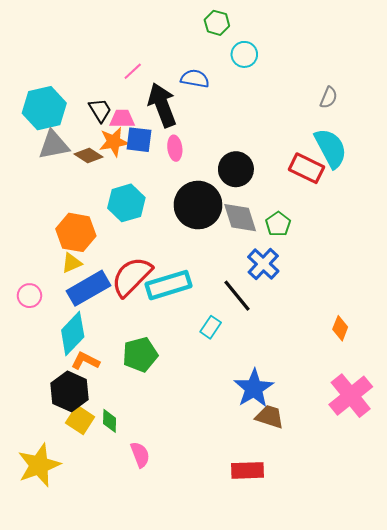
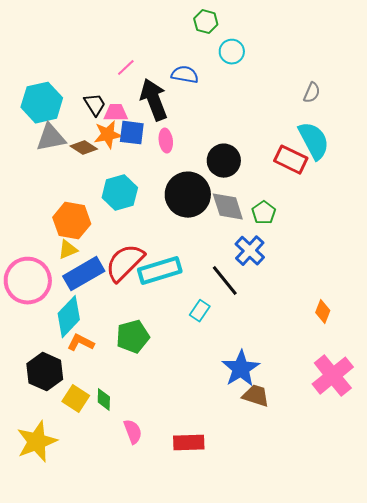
pink circle: (29, 296) -> (28, 281), size x2.0
black hexagon: (70, 391) -> (45, 372), moved
red rectangle: (247, 470) -> (189, 443), moved

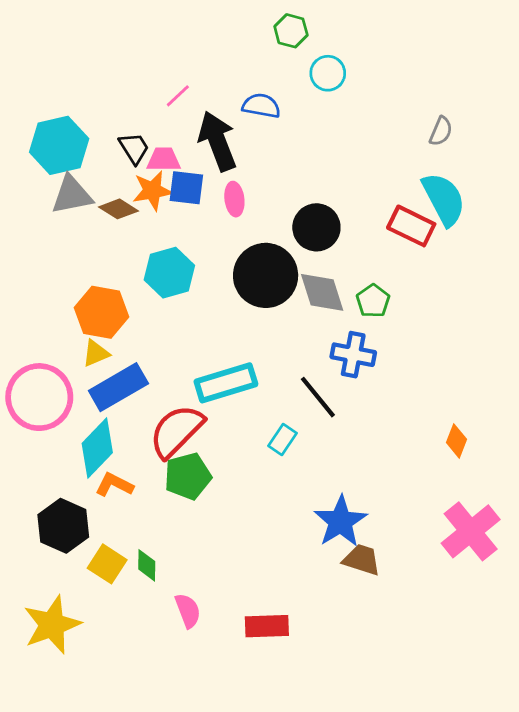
blue cross: (250, 251) -> (353, 355), turned -32
red semicircle: (125, 263) -> (176, 431), moved

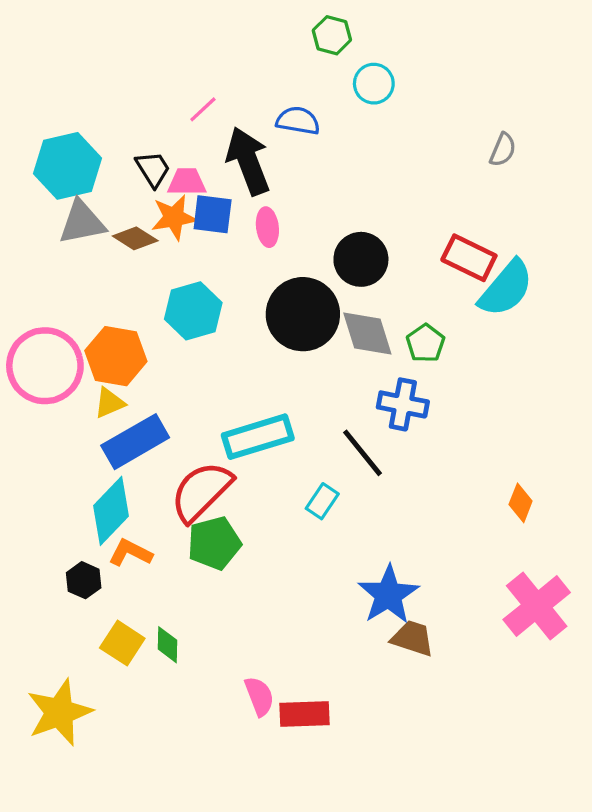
cyan semicircle: (444, 199) -> (506, 288), moved, turned 68
pink circle: (39, 397) -> (45, 366), moved
black hexagon: (63, 526) -> (84, 580), moved, size x0.6
pink semicircle: (188, 611) -> (259, 696), moved

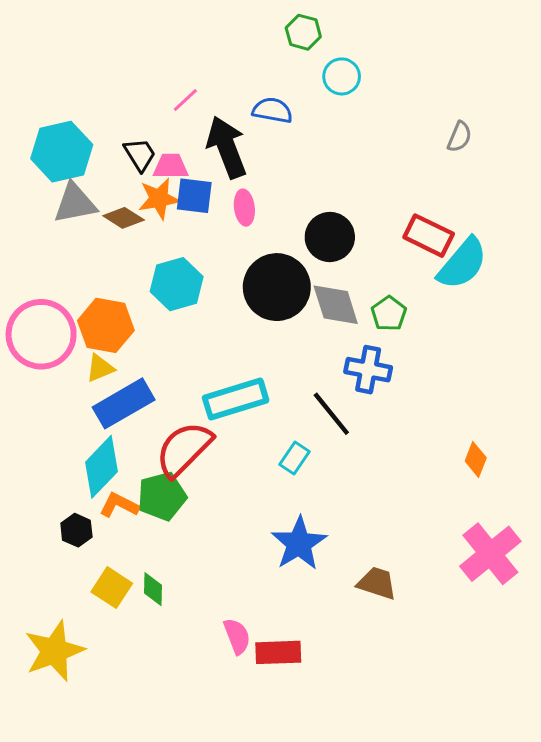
green pentagon: (214, 543) -> (162, 496), moved
blue star: (388, 595) -> (299, 543), moved

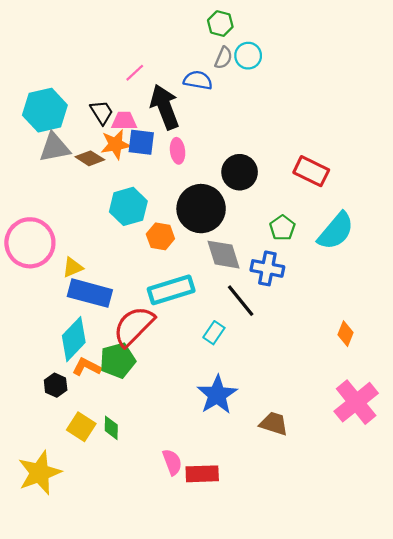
gray semicircle: (459, 137) -> (224, 58), moved
cyan semicircle: (462, 264) -> (336, 231), moved
gray diamond: (336, 305) -> (224, 255), moved
orange hexagon: (106, 325) -> (160, 236), moved, size x0.7
blue rectangle: (124, 403) -> (90, 293), turned 45

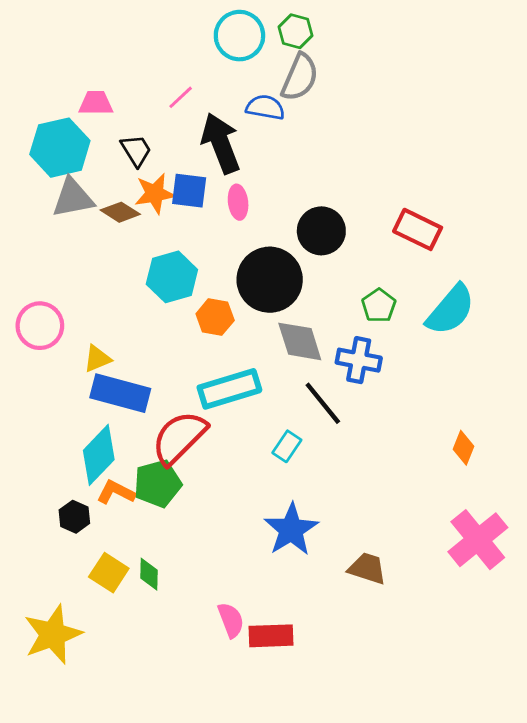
cyan circle: (248, 56) -> (239, 36), moved, size x1.4
gray semicircle: (224, 58) -> (300, 77), size x1.6
pink trapezoid: (124, 121) -> (96, 103), moved
pink circle: (30, 243) -> (40, 326), size x0.7

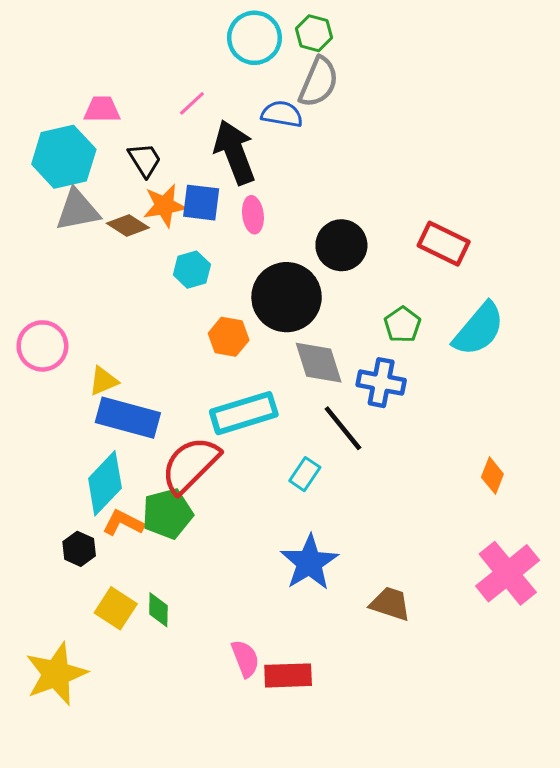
cyan hexagon: (172, 277) -> (192, 270), moved, size x0.7

